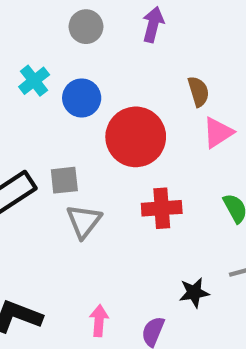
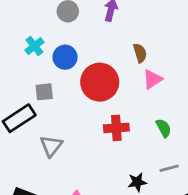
gray square: (64, 180) -> (44, 92), moved
gray triangle: (84, 221) -> (51, 146), moved

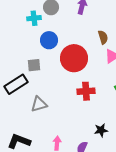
cyan cross: (34, 46) -> (34, 18), moved, turned 32
gray triangle: (51, 146) -> (39, 104), turned 36

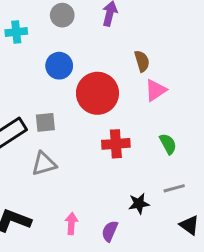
cyan cross: (34, 18) -> (16, 32), moved
gray square: (34, 65) -> (45, 122), moved

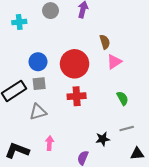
blue circle: (59, 66) -> (38, 62), moved
red cross: (116, 144) -> (77, 96), moved
pink arrow: (71, 224) -> (49, 143), moved
black triangle: (189, 225) -> (137, 154), turned -40

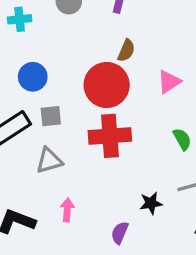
brown semicircle: (105, 42) -> (126, 51), moved, turned 40
blue circle: (38, 62) -> (33, 77), moved
red cross: (77, 96) -> (110, 136), size x1.4

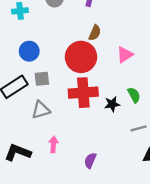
black star: (151, 203) -> (112, 104), moved

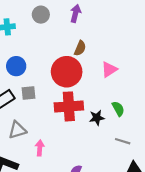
gray triangle: (41, 110) -> (17, 130), moved
gray line: (139, 128) -> (123, 141), turned 32
pink arrow: (53, 144) -> (40, 148), moved

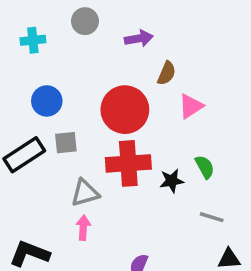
purple arrow: (76, 13) -> (139, 38), moved, turned 66
brown semicircle: (80, 48) -> (167, 73), moved
gray triangle: (17, 130) -> (85, 193), moved

